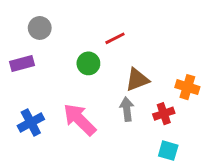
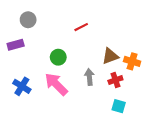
green circle: (88, 63) -> (58, 57), moved
brown triangle: (137, 80) -> (110, 56), moved
blue cross: (31, 122) -> (22, 86), turned -30

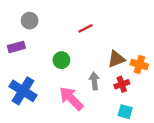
pink arrow: (56, 84) -> (71, 99), moved
blue cross: (22, 86) -> (23, 91), size x1.4

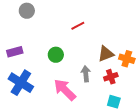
gray circle: (30, 21) -> (27, 11), moved
purple rectangle: (16, 47) -> (15, 52), moved

